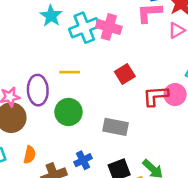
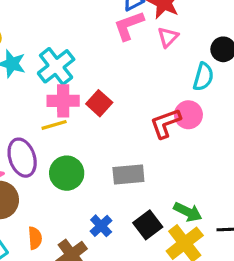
pink cross: (109, 27) -> (63, 101), moved
red square: (125, 74) -> (99, 103), moved

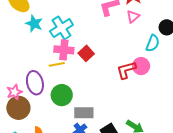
gray rectangle: (128, 175) -> (84, 113), moved

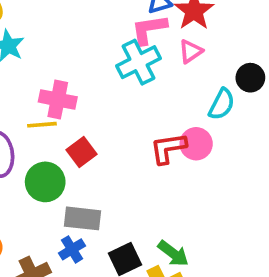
cyan cross: (62, 28) -> (139, 62), moved
red square: (86, 53) -> (81, 152), moved

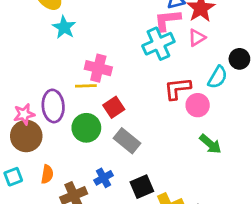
red L-shape: (168, 148) -> (177, 89), moved
gray rectangle: (82, 218) -> (127, 141), moved, turned 30
green arrow: (173, 253) -> (210, 144), moved

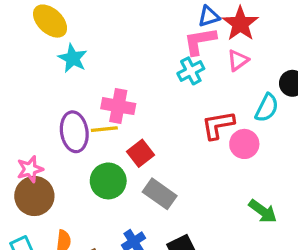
cyan cross: (158, 44) -> (191, 71), size x0.7
purple ellipse: (53, 106) -> (74, 132), moved
green arrow: (210, 144) -> (263, 211), moved

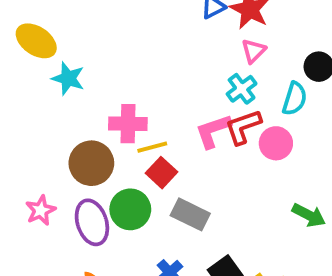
pink L-shape: (200, 41) -> (213, 131), moved
cyan cross: (191, 71) -> (242, 89), moved
yellow line: (104, 129) -> (152, 147), moved
purple ellipse: (74, 132) -> (92, 222), moved
brown circle: (34, 196) -> (91, 163), moved

